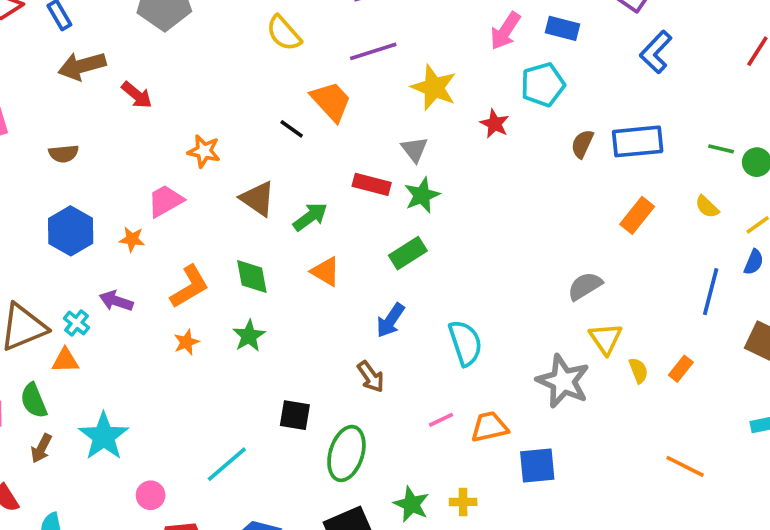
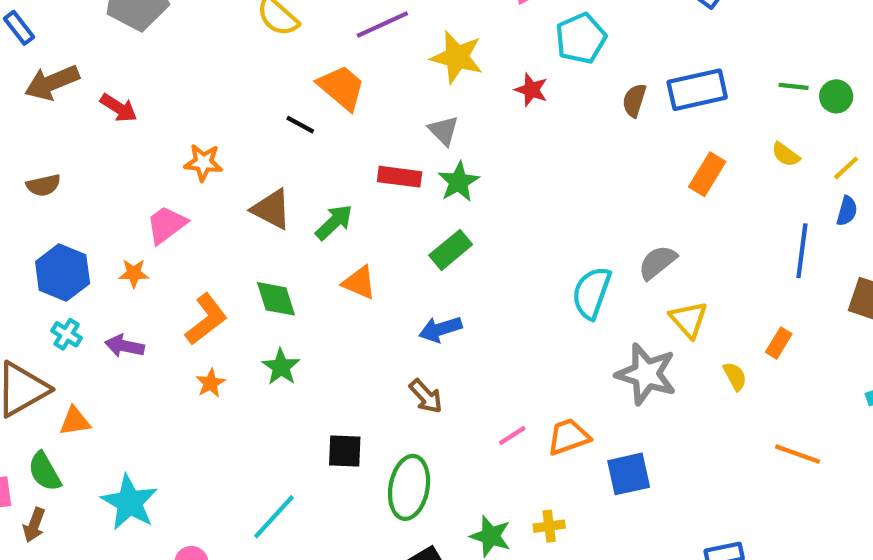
blue arrow: (390, 320) -> (440, 329), turned 45
cyan cross: (77, 323) -> (67, 334), moved
cyan semicircle: (465, 343) -> (592, 293), moved, turned -135
yellow semicircle: (638, 371) -> (735, 376), moved
brown arrow: (41, 448) -> (34, 525), moved

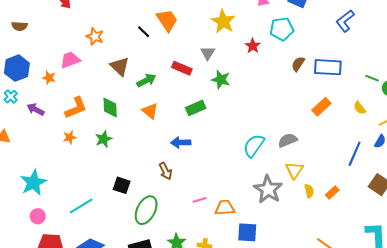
green star: (459, 182) -> (221, 80), moved, turned 30
yellow semicircle: (735, 376) -> (309, 191), moved
cyan star: (129, 502) -> (33, 183), moved

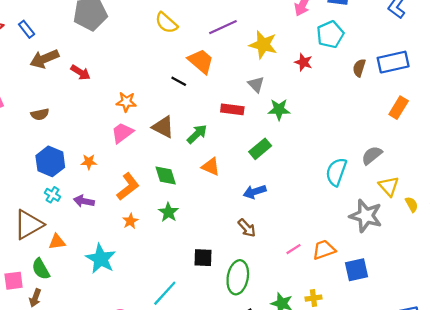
pink trapezoid: (70, 60) -> (122, 133), moved
cyan star: (33, 183) -> (101, 259), moved

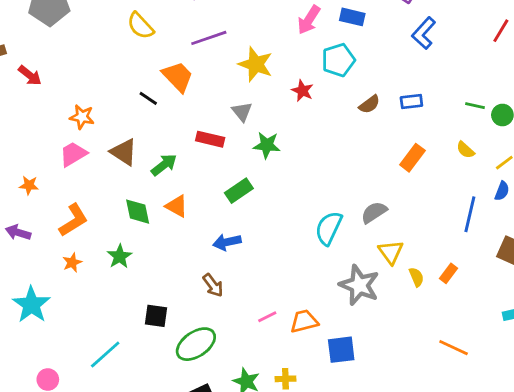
blue rectangle: (393, 62) -> (411, 101), size x0.6
brown semicircle: (359, 68) -> (369, 104), turned -150
green diamond: (166, 175) -> (138, 212), moved
green ellipse: (238, 277) -> (196, 344), turned 40

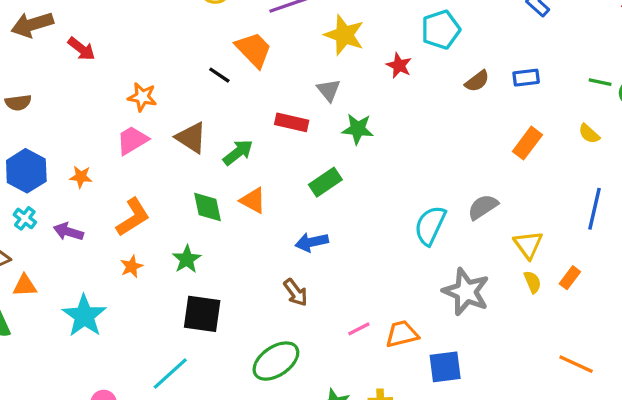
yellow triangle: (391, 252) -> (528, 245), moved
black square: (156, 316) -> (202, 314), moved, size x1.4

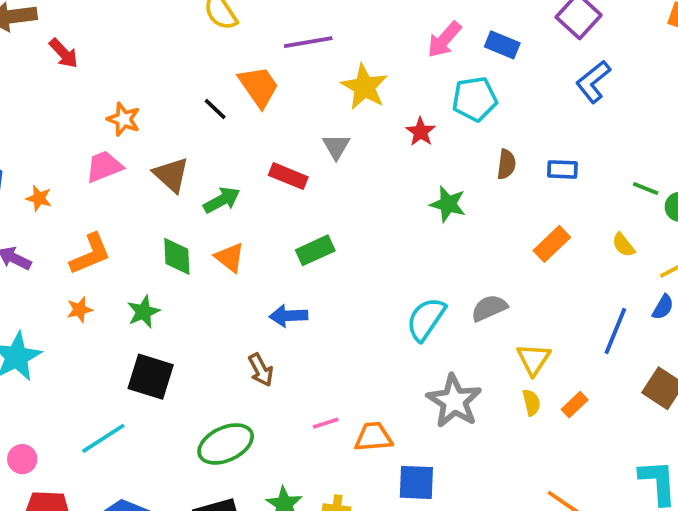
brown semicircle: (477, 81) -> (506, 164), turned -55
green star: (358, 129) -> (448, 204), moved

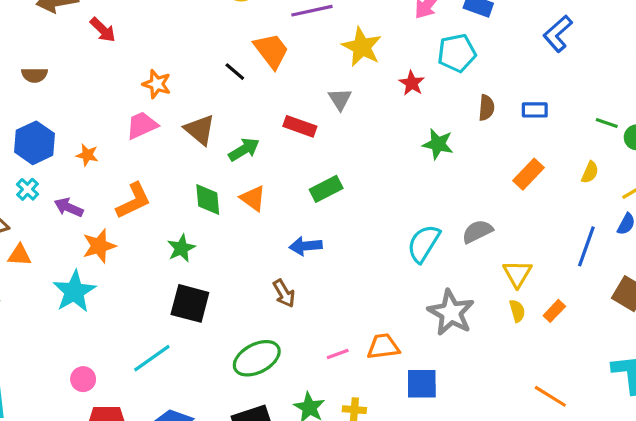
yellow semicircle: (623, 245) -> (590, 172), turned -115
orange star: (79, 310) -> (99, 246), moved, size x1.5
pink line: (326, 423) -> (338, 354), moved

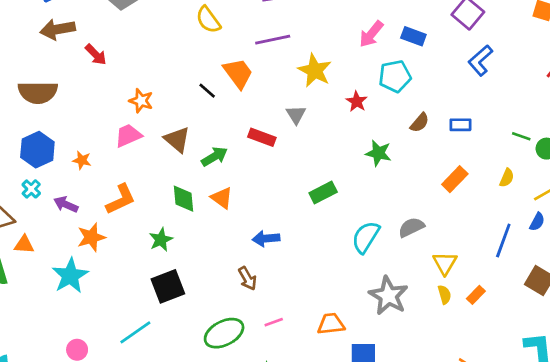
brown semicircle: (35, 75) -> (38, 92), size x1.8
brown semicircle: (486, 108) -> (420, 123), turned 35
green rectangle: (326, 189) -> (323, 192), moved
black square: (190, 303) -> (168, 286), turned -36
pink line: (338, 354) -> (274, 322), moved

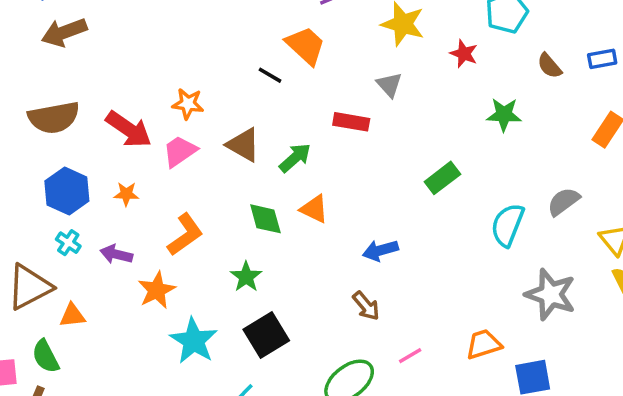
red arrow: (96, 55) -> (129, 129), moved, size x1.5
brown semicircle: (420, 123) -> (549, 66), turned 110
cyan star: (70, 276) -> (194, 341), moved

